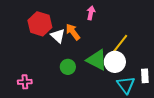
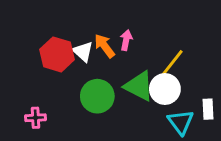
pink arrow: (91, 13) -> (126, 40), moved
red hexagon: (40, 24) -> (57, 54), moved
green circle: (68, 67) -> (97, 96), size x1.5

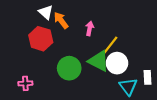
orange arrow: (105, 46) -> (61, 20), moved
white triangle: (83, 52) -> (46, 12), moved
yellow line: (172, 63) -> (110, 46), moved

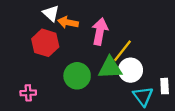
orange arrow: (61, 20) -> (68, 22), turned -42
pink arrow: (90, 28) -> (100, 31), size x1.6
green triangle: (99, 61) -> (110, 68), turned -30

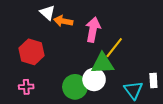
red hexagon: (45, 43) -> (31, 52), moved
white circle: (130, 70) -> (94, 79), moved
green circle: (77, 76) -> (75, 87), moved

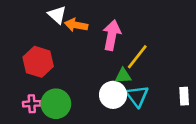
green triangle: (103, 64) -> (123, 76), size x0.6
green circle: (75, 87) -> (56, 104), moved
cyan triangle: (133, 90) -> (137, 96), moved

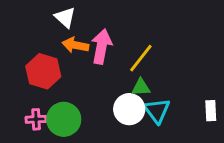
orange arrow: (76, 25) -> (75, 45), moved
pink arrow: (112, 35) -> (102, 47), moved
yellow line: (137, 57) -> (141, 58), moved

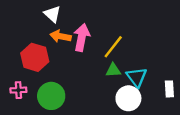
white circle: (129, 109) -> (128, 98), moved
cyan triangle: (157, 111) -> (137, 77), moved
pink cross: (36, 119) -> (18, 90), moved

